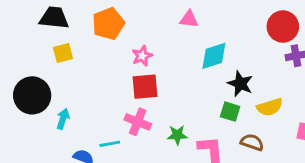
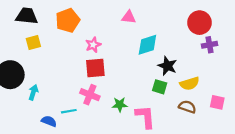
brown semicircle: (252, 142) -> (187, 107), moved

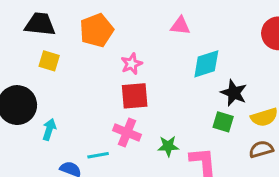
yellow square: (33, 43) -> (49, 61), turned 32
brown semicircle: (187, 107) -> (261, 149), turned -35

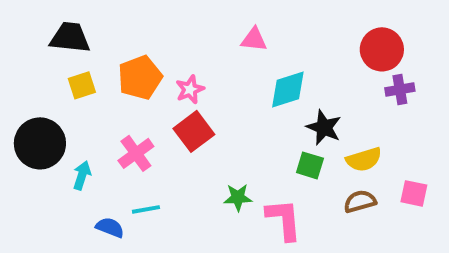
orange pentagon: (96, 30) -> (140, 77), moved
yellow square: (49, 61) -> (82, 85), turned -35
red square: (135, 96) -> (194, 131), turned -32
pink cross: (127, 132) -> (136, 153), moved, turned 32

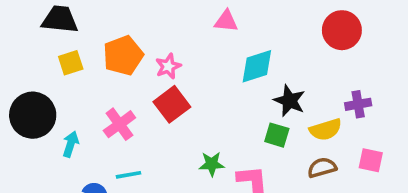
purple cross: (400, 89) -> (358, 104), moved

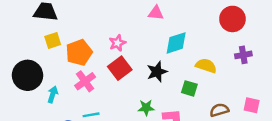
orange pentagon: (123, 55) -> (79, 53), moved
black star: (289, 101) -> (157, 72), moved, turned 30
purple cross: (358, 104) -> (243, 55), moved
yellow semicircle: (326, 130) -> (206, 66), moved, turned -144

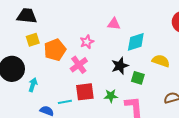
pink triangle: (156, 13) -> (114, 24), moved
red square: (120, 68) -> (85, 92), moved, turned 30
pink cross: (85, 81) -> (79, 65), moved
green square: (189, 88) -> (138, 78), moved

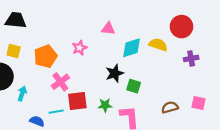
yellow square: (33, 40) -> (14, 51), moved, turned 32
yellow semicircle: (161, 61) -> (158, 45), moved
pink cross: (79, 65) -> (60, 82), moved

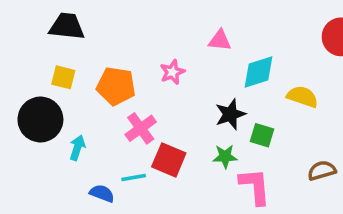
yellow semicircle: (158, 45) -> (302, 97), moved
orange pentagon: (45, 56) -> (116, 86), turned 30
red square: (77, 101) -> (169, 160), turned 30
green star: (105, 105) -> (225, 156), moved

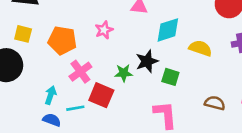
cyan arrow: (77, 148) -> (50, 95), moved
green star: (225, 156) -> (124, 73), moved
brown semicircle: (322, 170) -> (215, 103), turned 30

